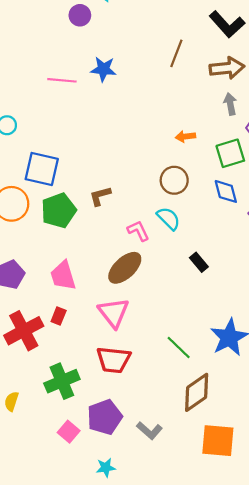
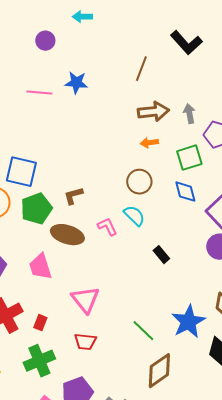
purple circle: (80, 15) -> (45, 41), moved
brown arrow: (227, 68) -> (153, 112), moved
brown ellipse: (125, 268) -> (67, 235), moved, turned 60
red rectangle: (59, 316) -> (40, 323), moved
red trapezoid: (114, 360) -> (85, 342), size x0.7

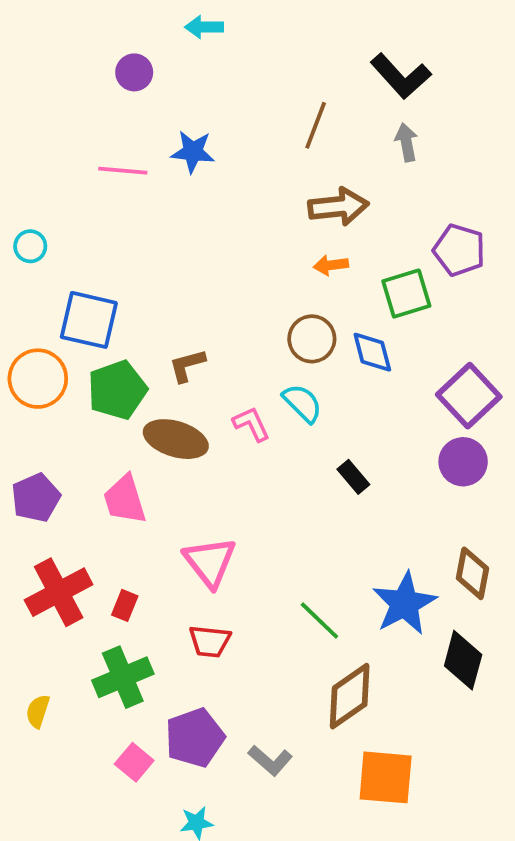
gray arrow: (189, 114) -> (406, 142), moved
blue diamond: (185, 192) -> (372, 352), moved

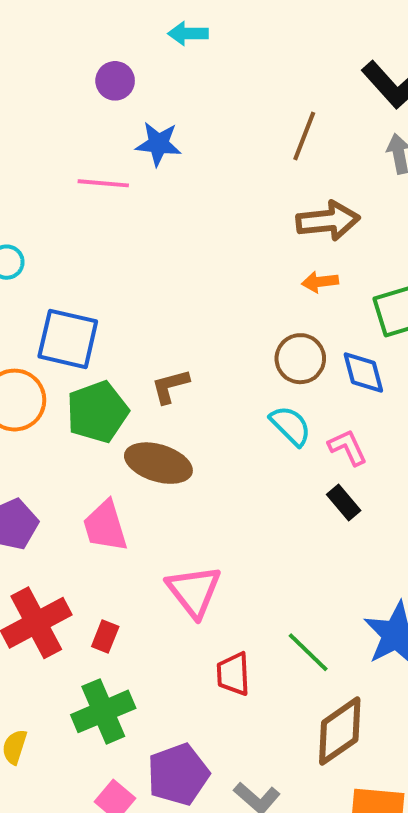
blue star: (193, 152) -> (158, 144), moved
pink L-shape: (251, 424) -> (348, 447), moved
red trapezoid: (210, 641) -> (233, 674), moved, turned 81

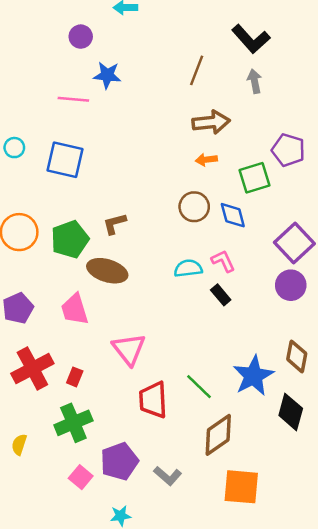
blue square: (68, 339) -> (65, 160), moved
cyan semicircle: (290, 426) -> (188, 268), moved, turned -52
red trapezoid: (233, 674) -> (153, 400), size x1.4

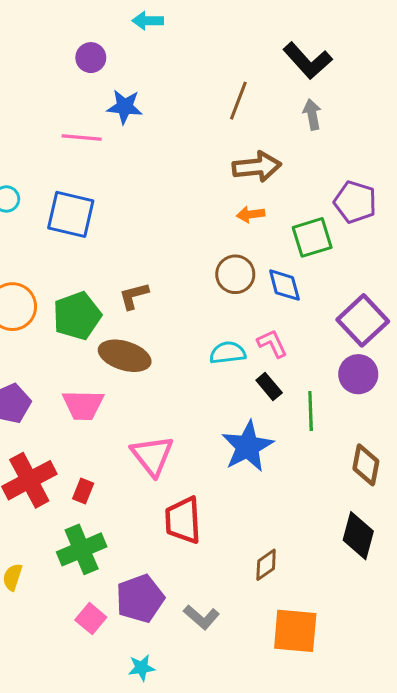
pink trapezoid: (75, 309) -> (83, 405), turned -72
blue star: (253, 376) -> (248, 446), moved
green line: (199, 387) -> (311, 411), moved, turned 44
brown diamond: (218, 435) -> (266, 565), size x0.6

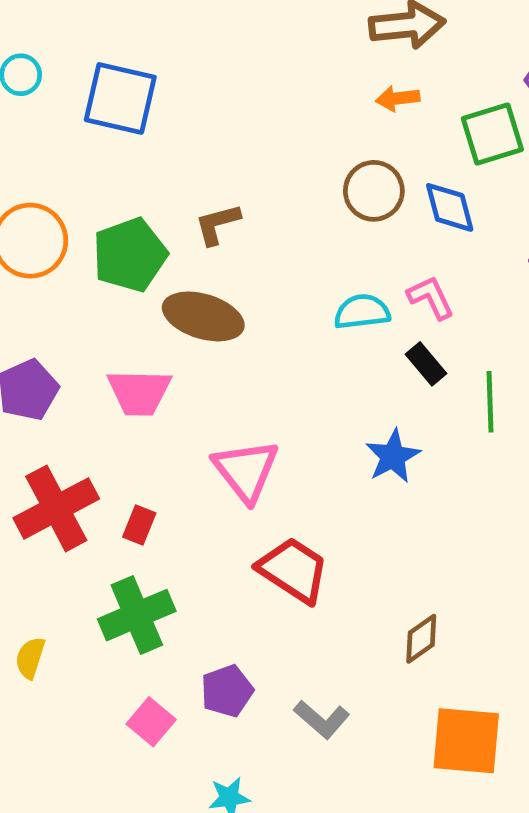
blue star: (248, 446) -> (393, 456), size x0.7
red trapezoid: (183, 520) -> (293, 570), turned 126
purple pentagon: (140, 599) -> (227, 691), size x0.7

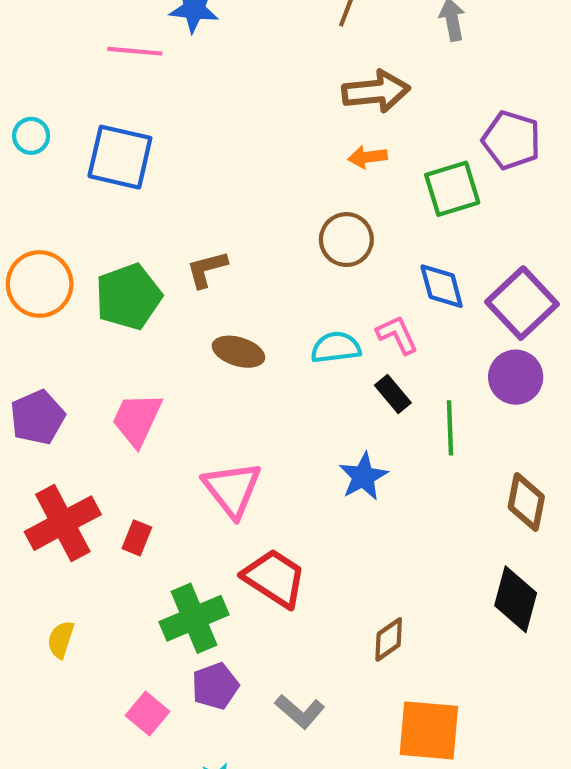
blue diamond: (450, 207) -> (442, 286), moved
brown ellipse: (203, 316) -> (238, 352), moved, size x0.7
pink trapezoid: (139, 392) -> (137, 419), turned 114
green cross: (137, 615) -> (194, 618), moved
yellow semicircle: (30, 658) -> (61, 639), moved

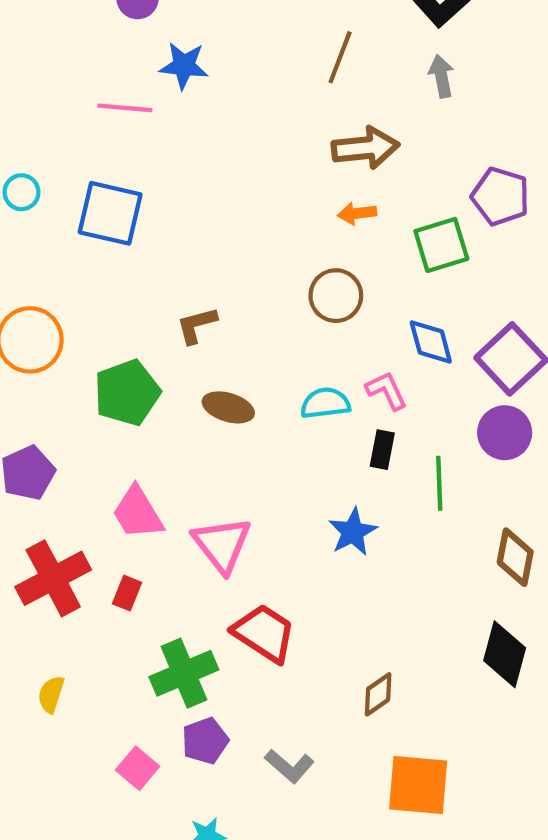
green pentagon: (128, 297) -> (127, 393), moved
black rectangle: (393, 394) -> (382, 450), turned 51
pink trapezoid: (137, 419) -> (138, 513), moved, turned -56

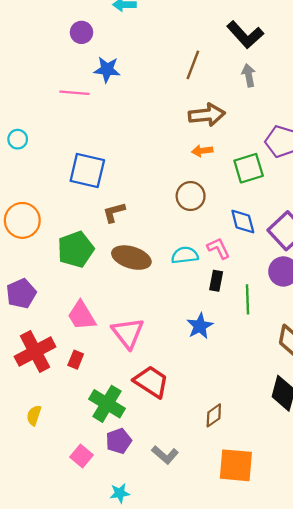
blue square: (110, 213) -> (87, 170), moved
brown ellipse: (228, 407) -> (131, 258), size x1.4
green cross: (184, 673) -> (107, 404), turned -36

